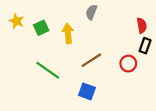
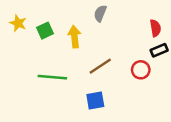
black rectangle: (145, 46) -> (159, 50), turned 48
green line: (48, 70) -> (52, 77), turned -30
blue square: (87, 91) -> (95, 100), turned -30

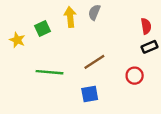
yellow star: (18, 23) -> (17, 40), moved
yellow arrow: (74, 37) -> (70, 17), moved
red circle: (141, 70) -> (135, 76), moved

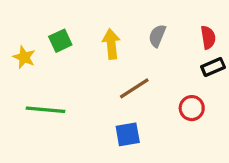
gray semicircle: (94, 12) -> (157, 36), moved
yellow arrow: (70, 17) -> (111, 44), moved
green line: (49, 72) -> (45, 110), moved

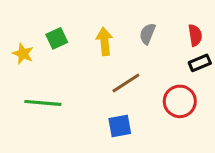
red circle: (192, 108) -> (180, 101), size x1.4

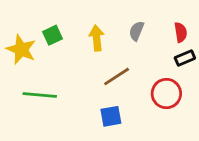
yellow star: (23, 54) -> (21, 49), size x1.5

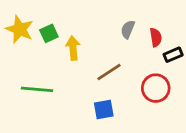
red semicircle: (181, 32) -> (156, 37), moved
yellow arrow: (97, 38) -> (73, 48), moved
yellow star: (21, 49) -> (20, 29), moved

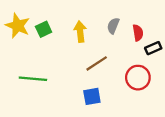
yellow arrow: (73, 48) -> (80, 32), moved

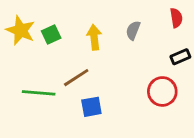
red semicircle: (138, 33) -> (176, 18), moved
brown line: (97, 63) -> (76, 78), moved
blue square: (92, 96) -> (91, 107), moved

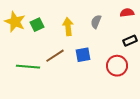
red semicircle: (176, 18) -> (127, 13), turned -88
blue square: (91, 107) -> (83, 55), moved

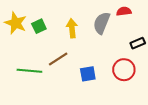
red semicircle: (127, 13) -> (124, 11), moved
gray semicircle: (96, 22) -> (102, 23), size x1.5
blue square: (83, 55) -> (88, 74), moved

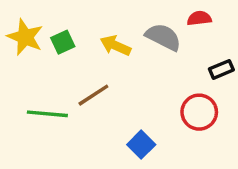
gray semicircle: (102, 23) -> (163, 37), turned 95
yellow arrow: (72, 28) -> (116, 46), turned -60
blue square: (88, 74) -> (141, 145), moved, turned -35

